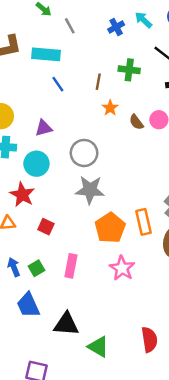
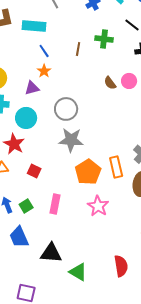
orange star: (110, 108) -> (44, 71), moved

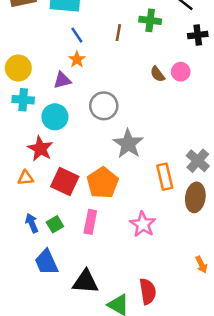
gray star: (71, 140) -> (128, 144), moved, turned 30
red square: (34, 171) -> (65, 182), size x1.6
orange pentagon: (88, 172) -> (103, 183), moved
red semicircle: (121, 266) -> (148, 291), moved

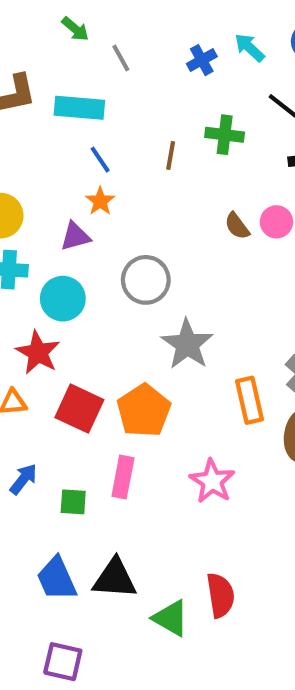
blue arrow: (32, 223) -> (23, 479), turned 60
green square: (55, 224) -> (73, 502), moved, turned 35
blue trapezoid: (46, 262) -> (57, 579), moved

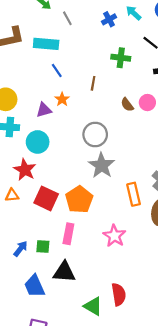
brown line: (171, 155) -> (93, 83), moved
orange star: (100, 201) -> (62, 99), moved
gray circle: (146, 280) -> (95, 135), moved
blue arrow: (23, 479) -> (21, 249), moved
black triangle: (115, 579) -> (64, 272), moved

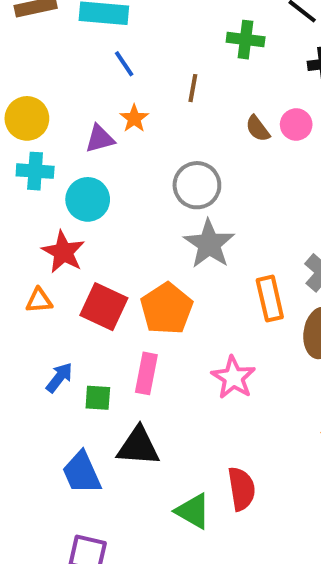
blue arrow: (21, 249) -> (59, 378), moved

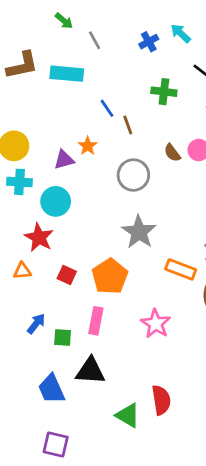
blue line: (124, 64) -> (107, 108), moved
brown line: (193, 88) -> (128, 125), turned -30
gray circle: (197, 185) -> (133, 175), moved
orange rectangle: (270, 299) -> (181, 269), turned -56
red square: (104, 307) -> (67, 275), size x0.6

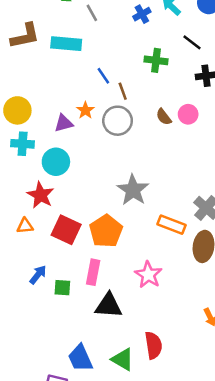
gray circle: (133, 175) -> (118, 121), moved
red square: (67, 275) -> (66, 230), size x1.6
black triangle: (90, 371) -> (109, 306), moved
blue trapezoid: (51, 389) -> (80, 358), moved

